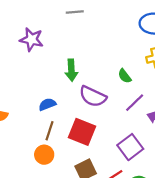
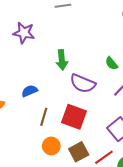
blue semicircle: (47, 104) -> (30, 91), moved
orange circle: (44, 155) -> (51, 146), moved

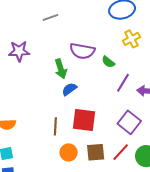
purple semicircle: (83, 83) -> (82, 51), moved
blue semicircle: (30, 91) -> (69, 89), moved
brown square: (79, 152) -> (96, 152), turned 36

